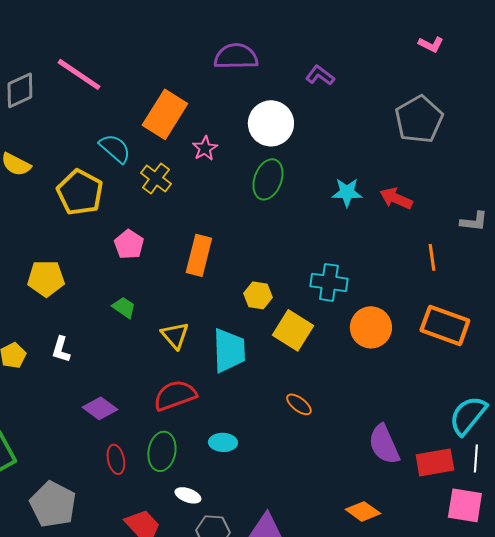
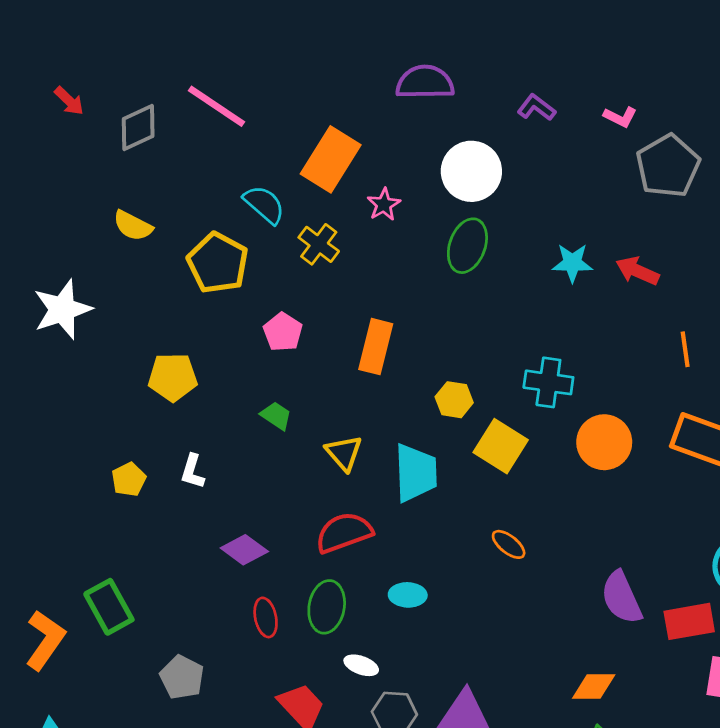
pink L-shape: (431, 44) -> (620, 117), moved
gray pentagon: (53, 504) -> (182, 677), size x0.7
orange diamond: (363, 511) -> (594, 687), turned -36

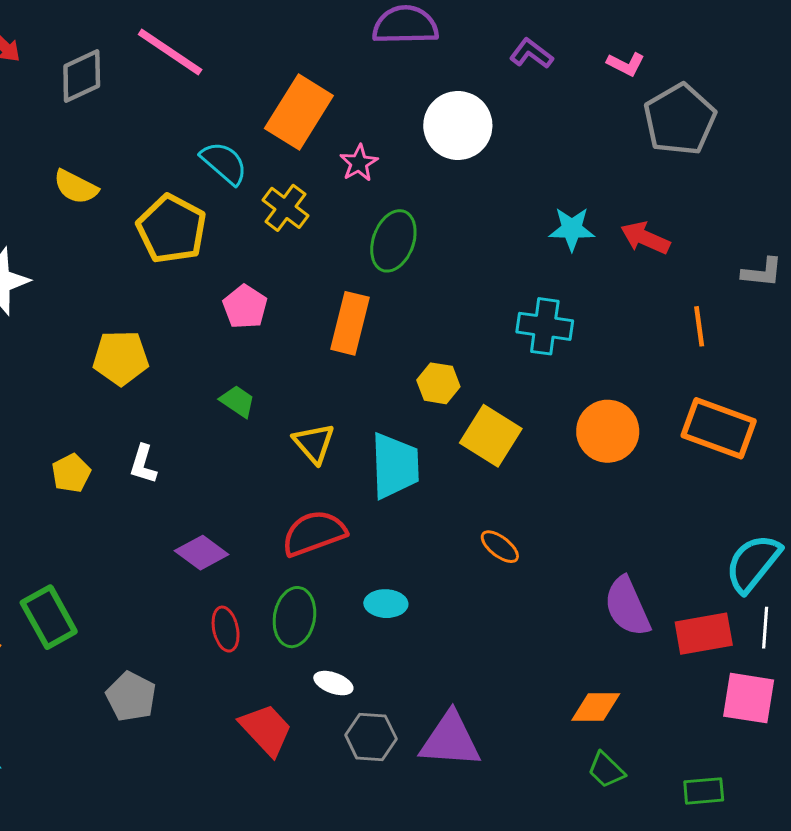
green ellipse: (467, 246) -> (393, 241), moved
cyan cross: (548, 382) -> (545, 326), moved

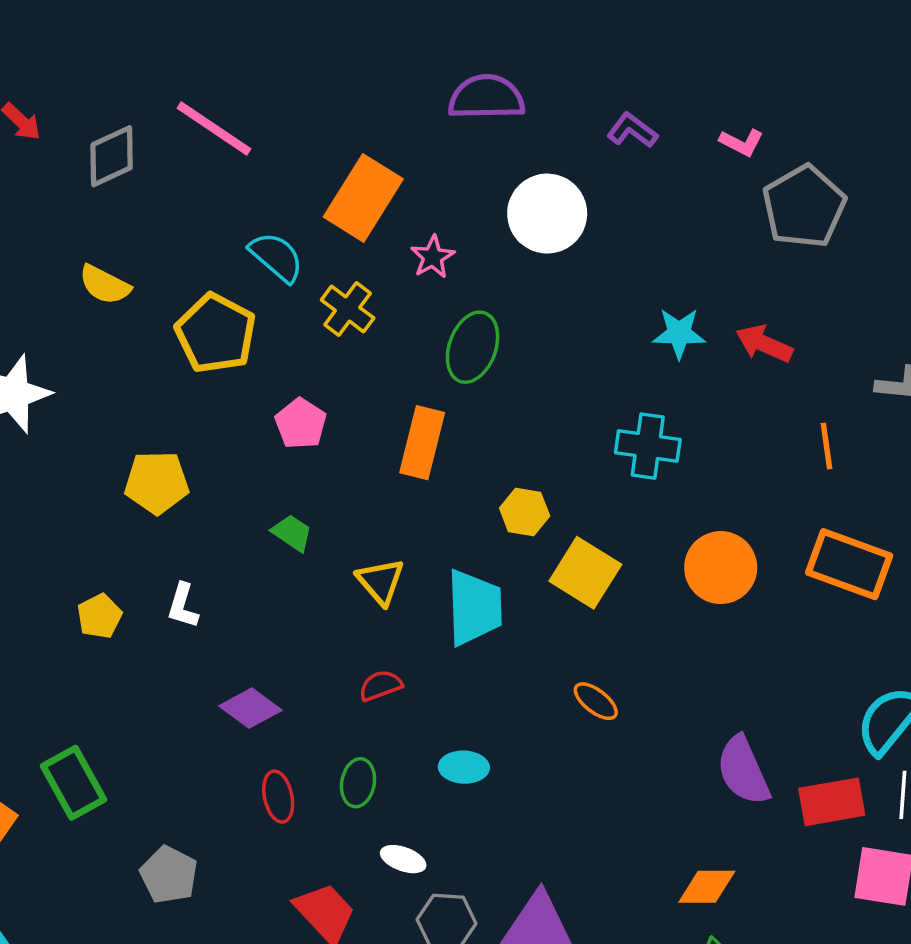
red semicircle: (314, 533) -> (381, 686), size x0.6
green ellipse: (294, 617) -> (358, 783), size x0.7

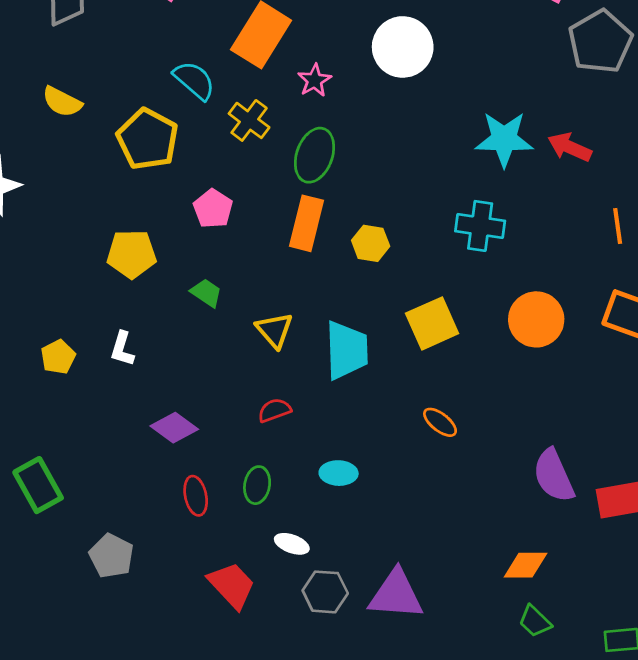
cyan star: (679, 333) -> (504, 139), size x1.4
green ellipse: (473, 347) -> (314, 155), moved
yellow pentagon: (157, 483) -> (132, 254), moved
yellow hexagon: (525, 512) -> (371, 243), moved
yellow square: (585, 573) -> (432, 323), turned 34

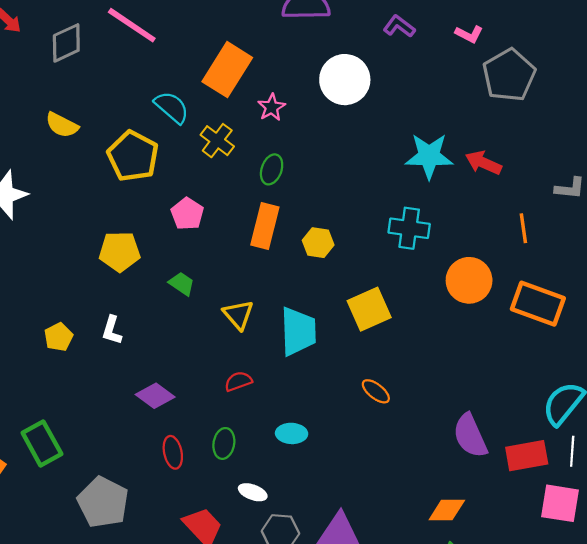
green ellipse: (314, 155) -> (272, 169), size x0.7
orange circle: (536, 319) -> (469, 280), moved
gray pentagon: (111, 556) -> (103, 502), size x1.4

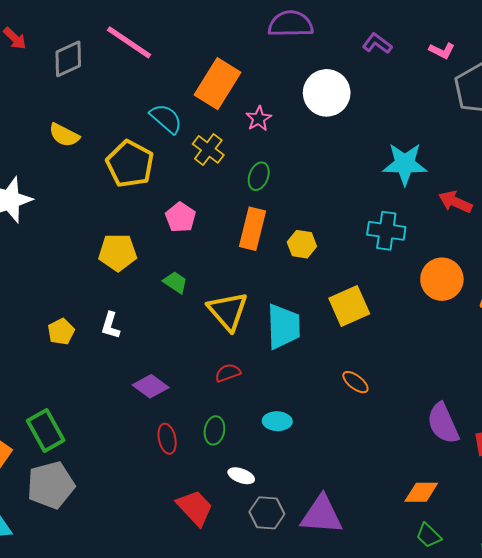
red arrow: (483, 163) -> (455, 202), moved
yellow triangle: (238, 315) -> (228, 311), size x1.4
gray pentagon: (103, 502) -> (51, 485), moved, turned 30

